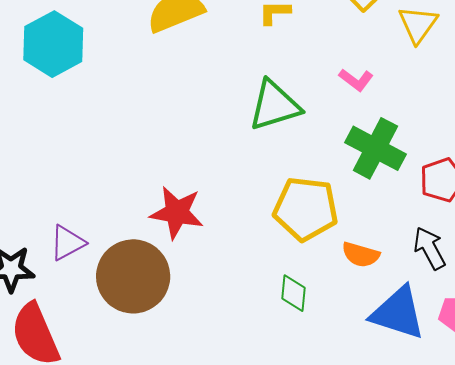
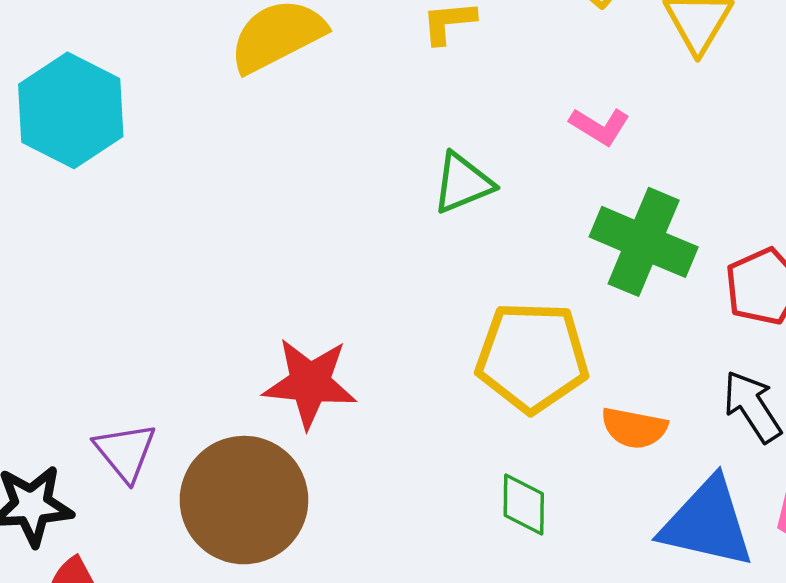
green triangle: (275, 105) -> (463, 183), size x0.7
purple triangle: (67, 243) -> (125, 452), turned -36

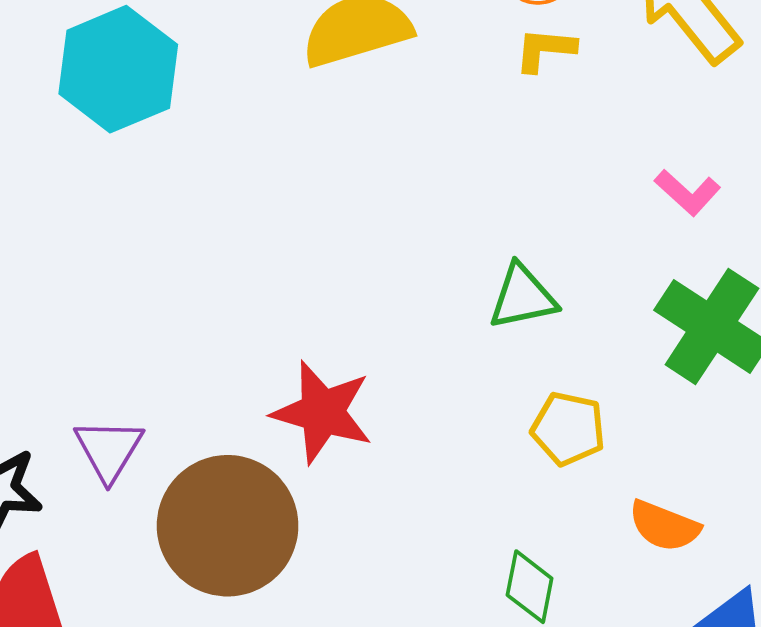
green triangle: (463, 183) -> (523, 297), moved
yellow pentagon: (532, 357) -> (568, 429), size x0.6

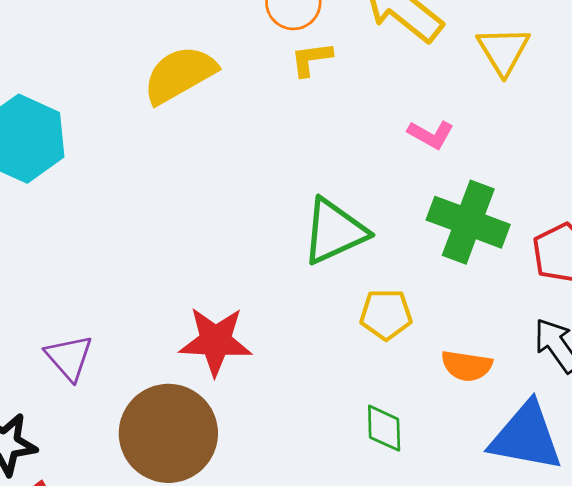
green triangle: (523, 297) -> (334, 231), size x1.4
purple triangle: (109, 450) -> (69, 358), moved

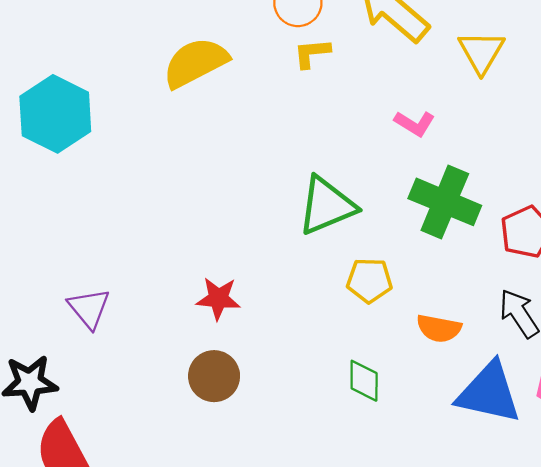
red star: (215, 341) -> (218, 299), size x0.7
brown circle: (168, 433) -> (214, 376), moved, size x0.6

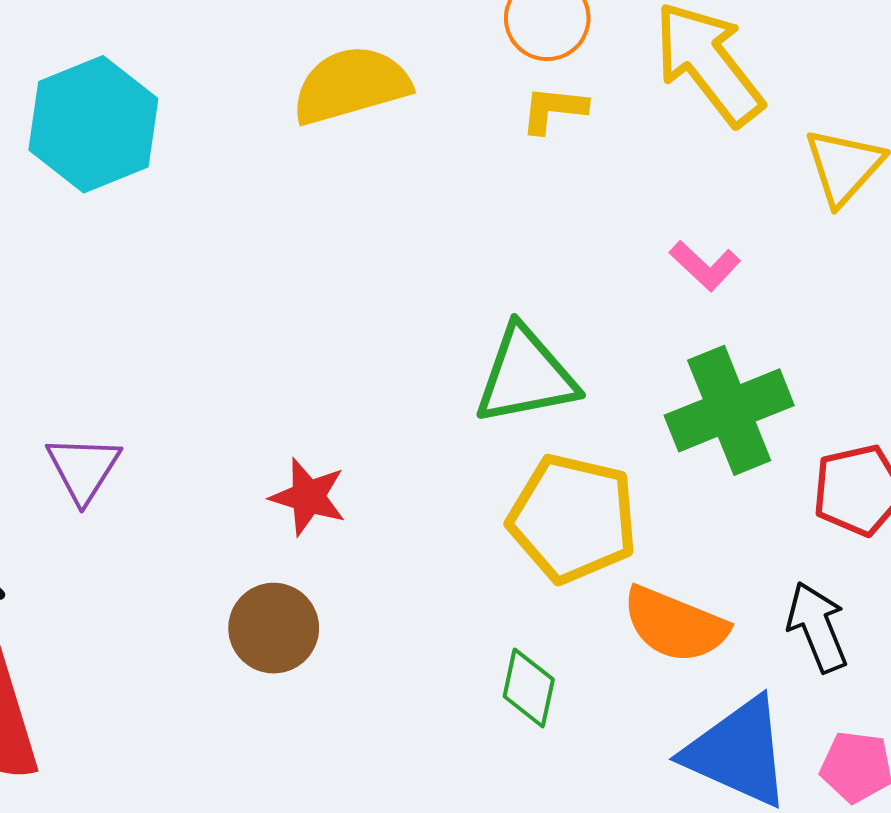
green cross: (445, 202) -> (729, 410), turned 34
yellow pentagon: (369, 280) -> (573, 518), size x1.6
orange semicircle: (439, 328) -> (675, 625), size x1.4

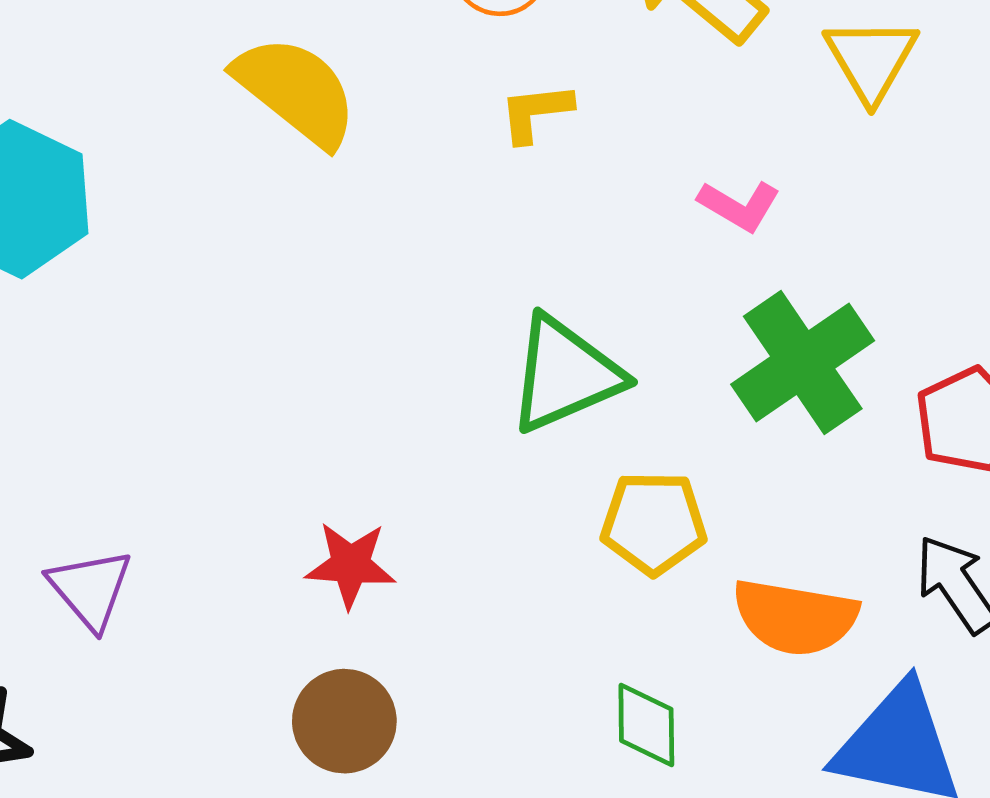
yellow semicircle: (351, 85) -> (296, 91), turned 67
yellow L-shape: (553, 110) -> (536, 112), moved
yellow pentagon: (573, 518) -> (654, 523), size x0.7

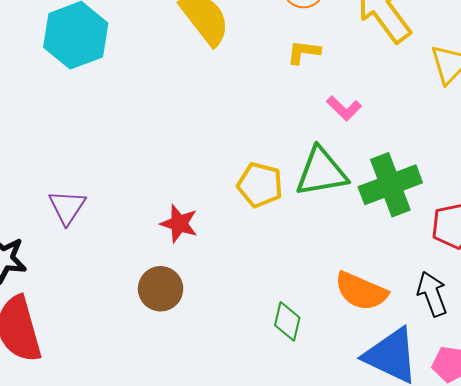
pink L-shape: (739, 206) -> (344, 108), moved
green triangle: (565, 374) -> (321, 172), moved
yellow pentagon: (654, 523) -> (260, 185), moved

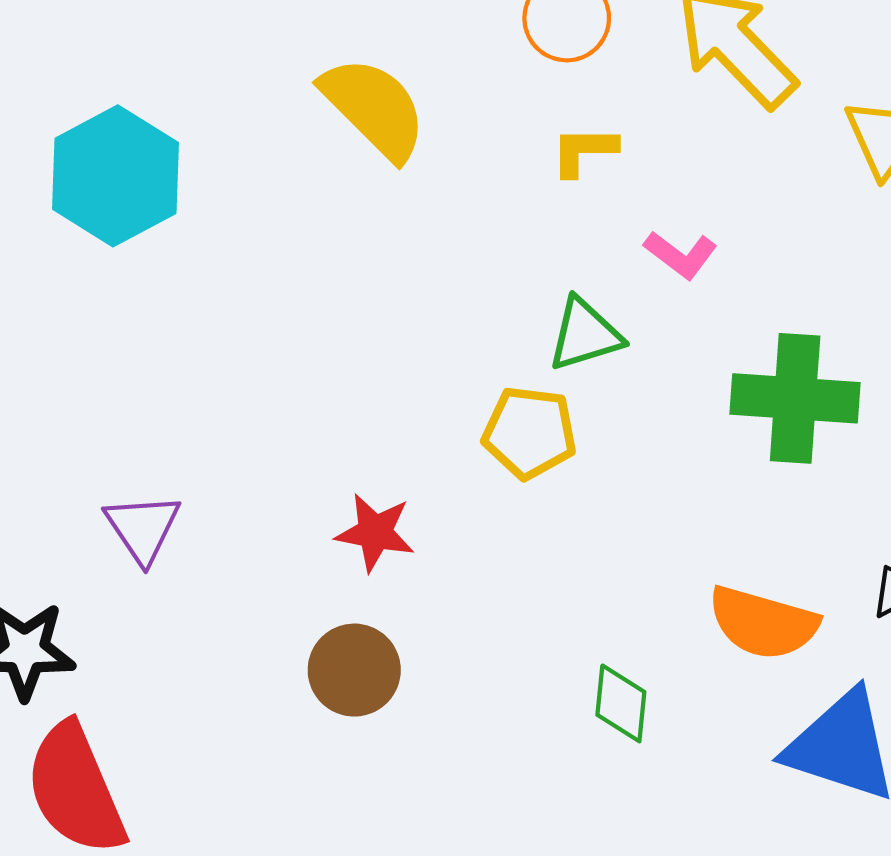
green triangle: (321, 172) -> (585, 335), moved, size x0.7
green cross: (390, 185) -> (795, 398), turned 32

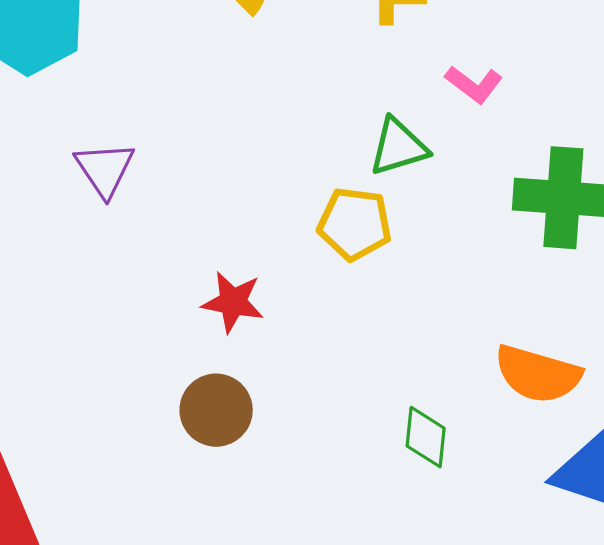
purple triangle: (143, 528) -> (105, 169), moved

